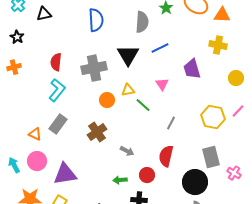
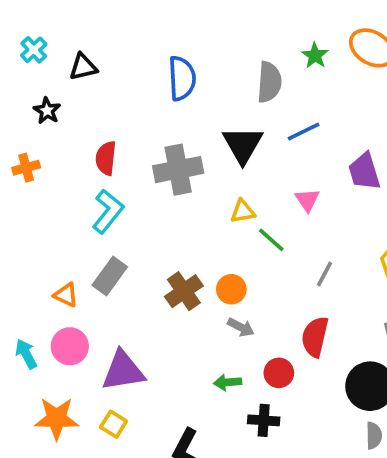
black star: (17, 37) -> (47, 111), moved
orange circle: (107, 100) -> (231, 289), moved

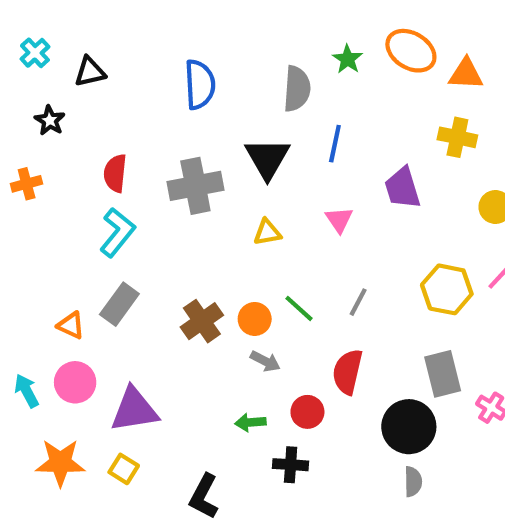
blue line: (304, 132) -> (335, 144), turned -52
green line: (271, 240) -> (299, 308), moved

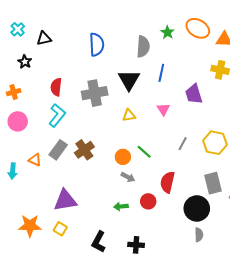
gray line: (358, 302) -> (183, 144), moved
brown cross: (202, 321) -> (84, 150), moved
pink circle: (75, 382) -> (18, 121), moved
cyan arrow: (27, 391) -> (13, 171), moved, turned -147
black cross: (291, 465) -> (136, 245), moved

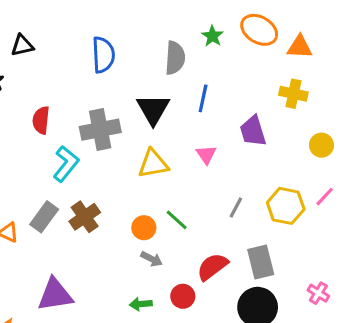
cyan L-shape: (57, 115) -> (66, 164), moved
yellow triangle: (129, 115) -> (153, 164), size x1.5
red semicircle: (167, 182) -> (212, 267), turned 40
gray rectangle: (213, 183) -> (261, 262), moved

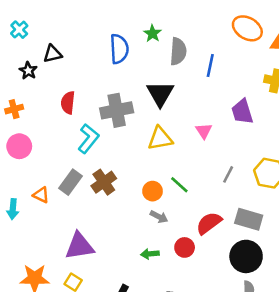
green star: (212, 36) -> (153, 33), moved
black triangle: (22, 45) -> (53, 54), moved
blue line: (203, 98) -> (210, 66), moved
gray rectangle: (261, 262) -> (249, 219), turned -60

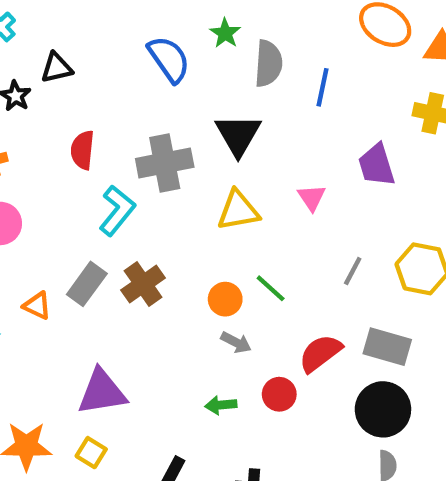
blue semicircle: (119, 49) -> (169, 59), turned -32

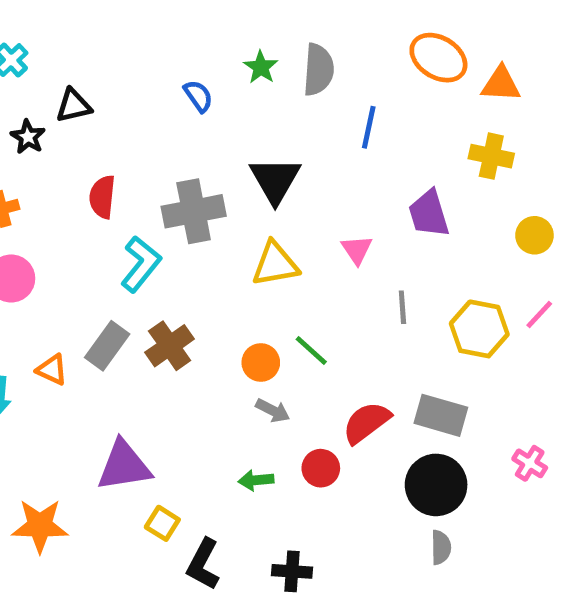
blue semicircle: (169, 59) -> (198, 96), size x0.6
gray semicircle: (268, 63) -> (318, 70), moved
gray line: (353, 271) -> (402, 307), moved, turned -32
yellow square: (91, 453) -> (162, 523), moved

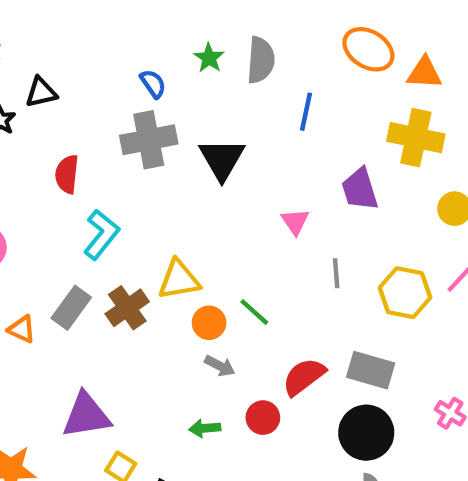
yellow cross: (491, 156) -> (416, 138), size x1.4
gray cross: (194, 211) -> (149, 140), moved
yellow triangle: (275, 264) -> (179, 280), moved

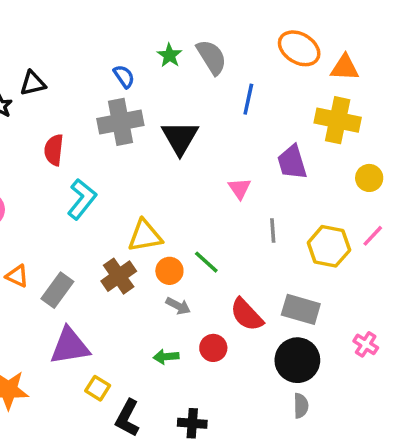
gray semicircle: (261, 60) -> (212, 57), turned -36
gray rectangle: (71, 308) -> (57, 290), moved
brown cross: (127, 308) -> (119, 276), moved
red semicircle: (304, 377) -> (247, 315), turned -96

